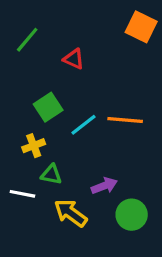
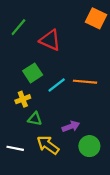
red triangle: (74, 59) -> (50, 40), size x1.5
white line: (22, 194) -> (15, 148), moved

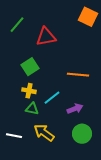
red triangle: (50, 40) -> (46, 37), turned -35
cyan line: (57, 85) -> (52, 98), moved
yellow cross: (23, 99) -> (29, 91), moved, turned 32
purple arrow: (71, 126) -> (75, 109), moved

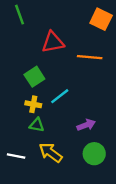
green line: (17, 25) -> (19, 15), moved, turned -60
orange line: (78, 75) -> (90, 57), moved
cyan line: (52, 98) -> (60, 96), moved

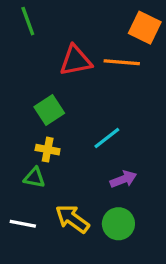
orange line: (90, 57) -> (122, 62), moved
cyan line: (60, 96) -> (107, 138), moved
green triangle: (37, 125) -> (34, 178), moved
green circle: (94, 154) -> (118, 224), moved

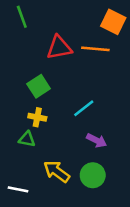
purple arrow: (123, 179) -> (97, 140), turned 48
white line: (23, 224) -> (18, 189), moved

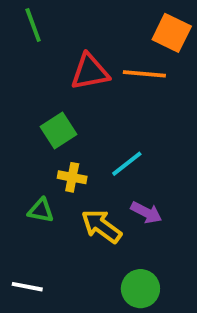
yellow cross: (37, 117) -> (72, 177), moved
yellow arrow: (57, 171) -> (101, 226), moved
green circle: (93, 175) -> (140, 289), moved

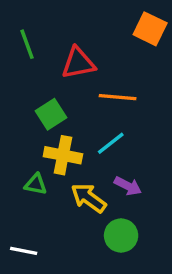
green line: (33, 25) -> (27, 44), moved
orange line: (144, 74) -> (118, 97), moved
yellow cross: (72, 177) -> (63, 155), size x1.5
green circle: (140, 289) -> (121, 236), moved

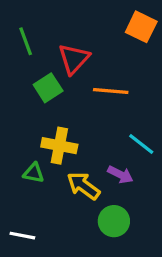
red triangle: (78, 63) -> (74, 59), turned -36
green square: (51, 114) -> (48, 88), moved
cyan line: (111, 143) -> (141, 144), moved, turned 76

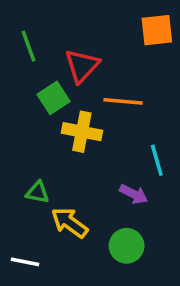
orange square: (141, 27) -> (157, 30), turned -32
cyan line: (141, 144) -> (157, 160), turned 36
yellow cross: (59, 146) -> (82, 132), moved
yellow arrow: (83, 186) -> (70, 223), moved

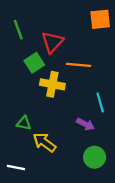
green circle: (127, 246) -> (95, 157), moved

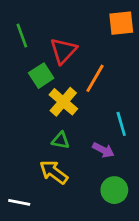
orange line: (79, 65) -> (95, 78), turned -65
yellow cross: (52, 84) -> (63, 102), turned 30
green triangle: (24, 123) -> (61, 140), moved

